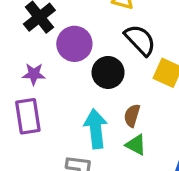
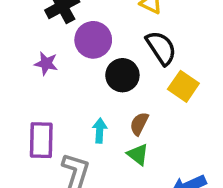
purple rectangle: (28, 116) -> (41, 140), moved
cyan arrow: (96, 129) -> (100, 131), size x0.6

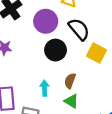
purple circle: (93, 40) -> (46, 21), moved

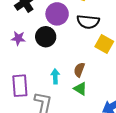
black semicircle: (79, 29) -> (88, 22), turned 135
black circle: (56, 50) -> (46, 37), moved

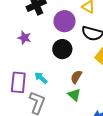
black circle: (46, 37) -> (62, 49), moved
cyan arrow: (55, 76) -> (41, 78), moved, turned -56

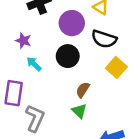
cyan arrow: (41, 78) -> (34, 64), moved

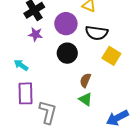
purple star: (23, 41) -> (36, 34), moved
cyan arrow: (34, 64) -> (21, 65), moved

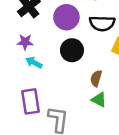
purple star: (36, 34) -> (25, 42), moved
cyan arrow: (21, 65) -> (34, 62), moved

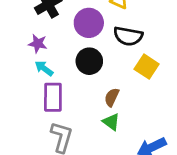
purple rectangle: (31, 101) -> (53, 97), moved

